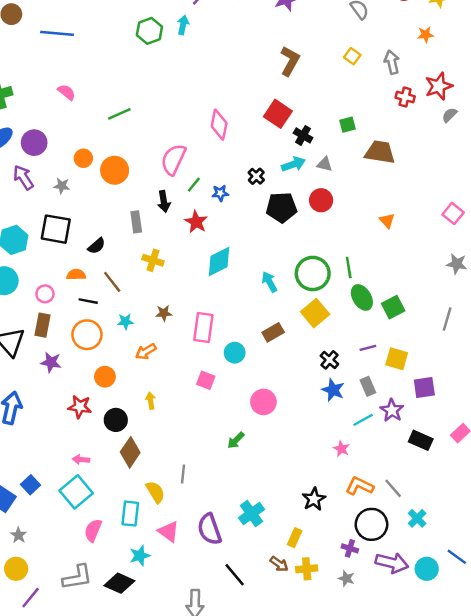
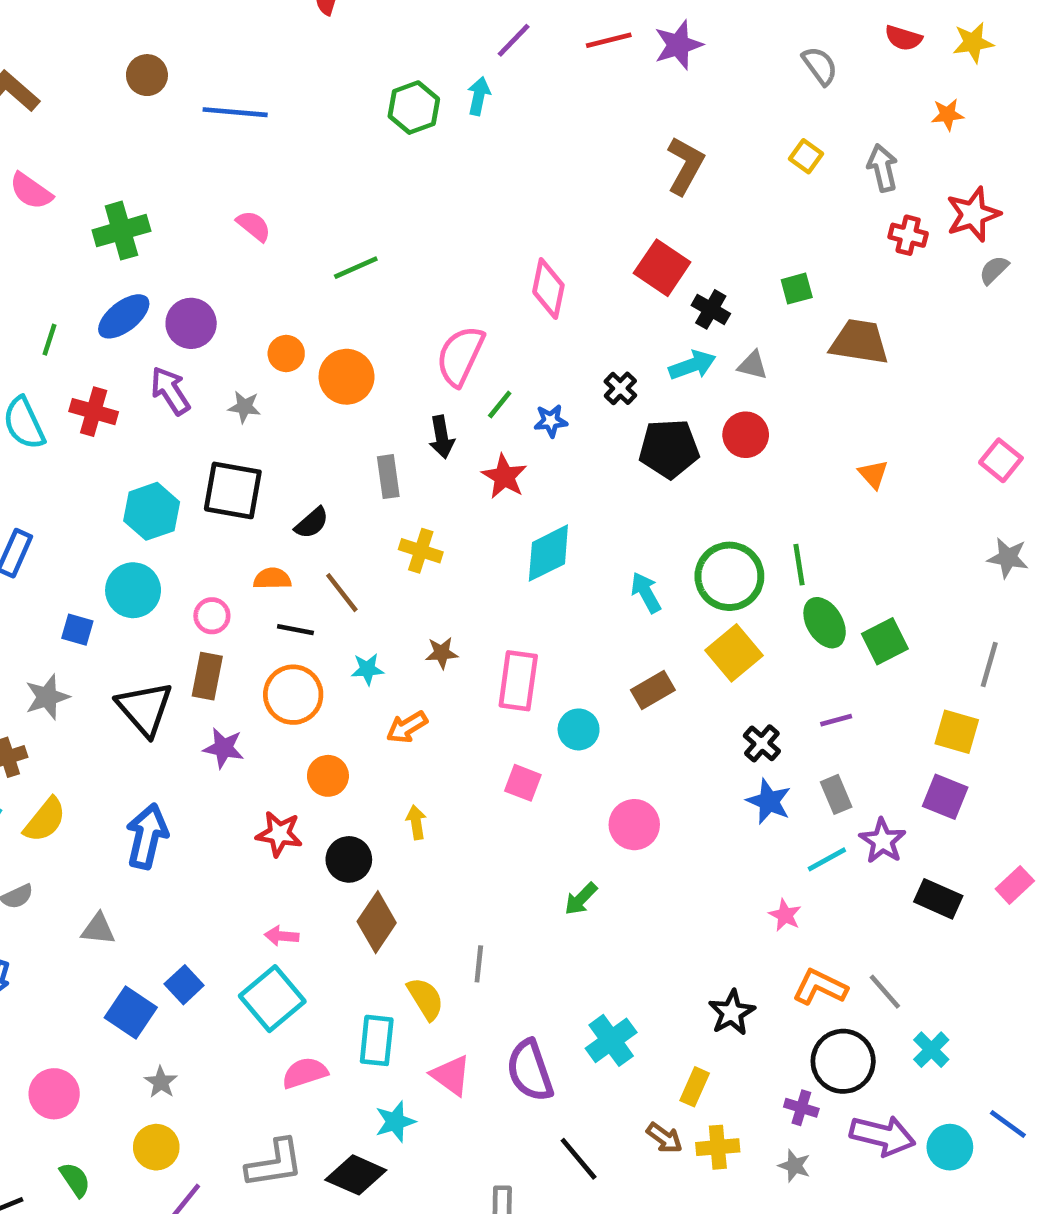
yellow square: (397, 359) -> (957, 732), moved
purple square: (424, 388) -> (945, 797), turned 30
pink semicircle: (93, 530) -> (305, 1073), turned 50

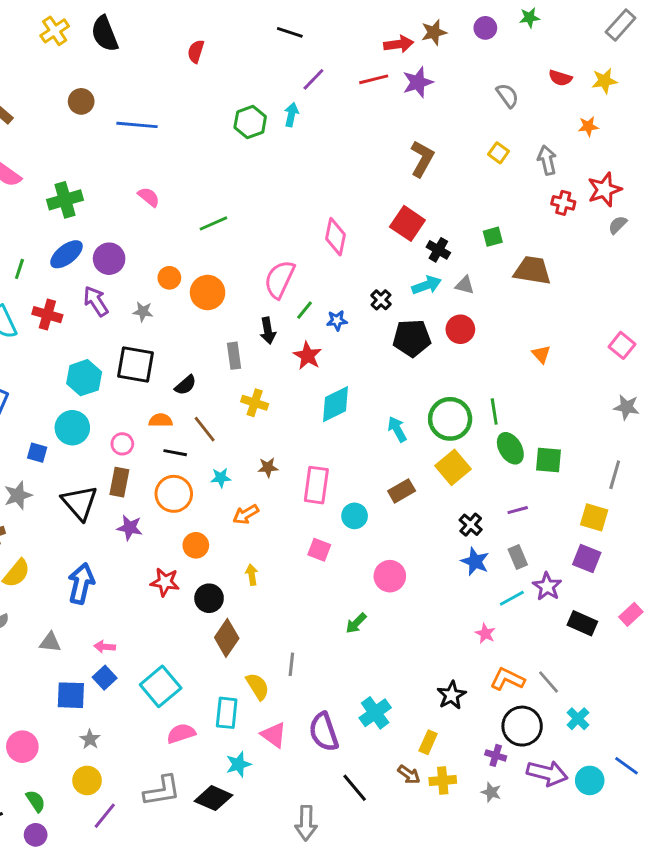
green square: (885, 641) -> (549, 460), turned 32
pink arrow: (282, 936) -> (105, 647), moved
blue square: (131, 1013) -> (71, 695), turned -32

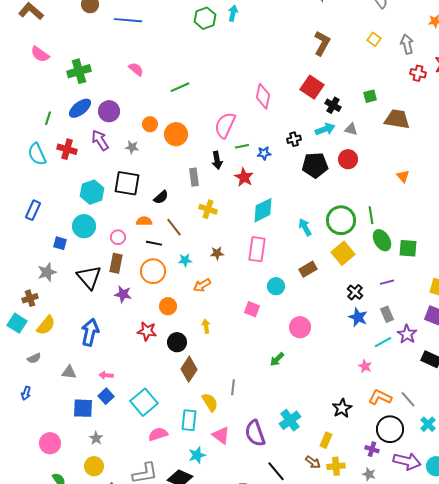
black cross: (381, 300) -> (294, 139), turned 32
green line: (305, 310) -> (242, 146), turned 40
pink rectangle: (316, 485) -> (257, 249), moved

